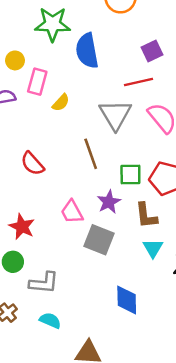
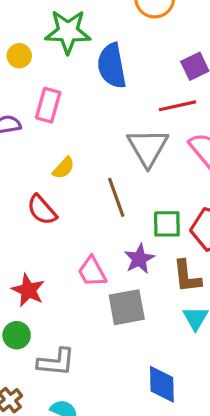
yellow circle: (15, 60) -> (19, 56), moved
yellow semicircle: (61, 103) -> (64, 168), moved
gray square: (99, 240) -> (127, 307), turned -32

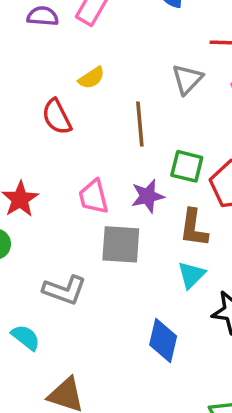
gray triangle: (148, 147) -> (187, 79), size x0.7
gray L-shape: (56, 362) -> (65, 290), moved
blue diamond: (162, 384) -> (163, 340), moved

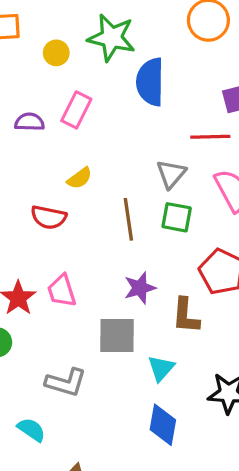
red semicircle: (57, 117) -> (49, 217), turned -48
green square: (187, 166) -> (177, 217), moved
pink trapezoid: (94, 197) -> (62, 291), moved
cyan triangle: (191, 275) -> (161, 368), moved

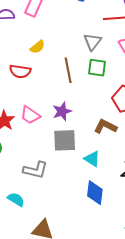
purple star: (140, 288) -> (62, 111), moved
pink trapezoid: (62, 291) -> (30, 115), turned -35
brown L-shape: (186, 316) -> (105, 126), turned 115
cyan triangle: (161, 368) -> (92, 159), turned -36

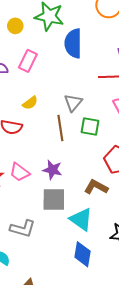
gray triangle: (92, 42) -> (73, 103), moved
purple star: (62, 111) -> (52, 170), turned 30
cyan triangle: (92, 159) -> (81, 219), size x1.4

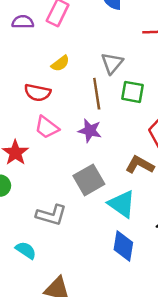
purple star: (52, 170) -> (90, 131), moved
pink trapezoid: (20, 172) -> (47, 127), moved
gray square: (54, 199) -> (89, 180), turned -30

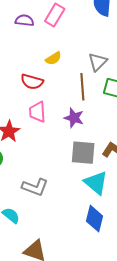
pink trapezoid: (47, 127) -> (37, 112), turned 45
gray square: (89, 180) -> (83, 153), moved, turned 30

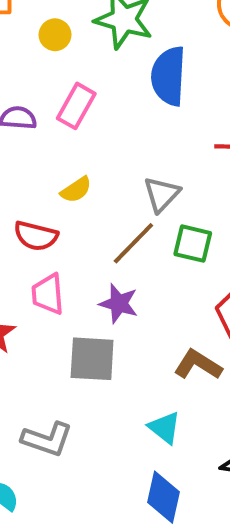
brown line: (82, 87) -> (133, 243), turned 50
gray square: (83, 153) -> (92, 359), moved
cyan triangle: (96, 183) -> (165, 428), size x0.7

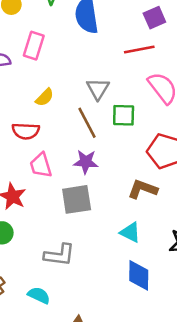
brown line: (133, 243) -> (87, 123), turned -60

